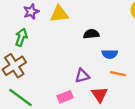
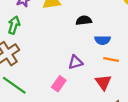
red triangle: (100, 95) -> (103, 82), moved
pink rectangle: (65, 97) -> (59, 84), turned -32

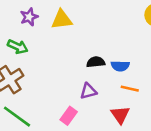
black semicircle: (84, 20) -> (96, 62), moved
green arrow: (14, 25) -> (18, 47), turned 96

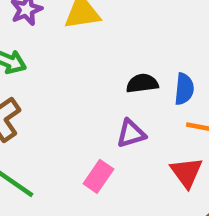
blue semicircle: (120, 66) -> (184, 89), turned -84

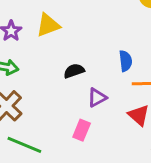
black semicircle: (142, 83) -> (74, 71), moved

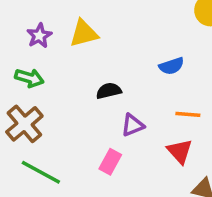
blue semicircle: (126, 61) -> (171, 66), moved, turned 72

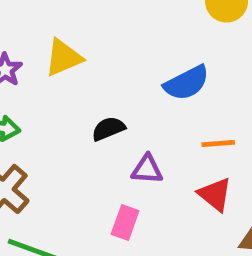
blue semicircle: (171, 66) -> (187, 83), size x1.4
purple triangle: (133, 125) -> (147, 169), turned 35

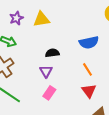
orange line: (218, 144) -> (88, 69), moved, turned 48
purple triangle: (147, 169) -> (46, 71), moved, turned 40

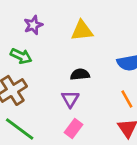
yellow triangle: (41, 19) -> (82, 31), moved

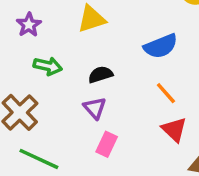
green arrow: (21, 56) -> (48, 66), moved

